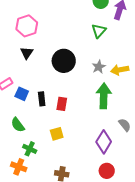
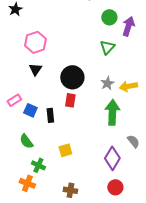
red rectangle: (62, 104) -> (70, 100), moved

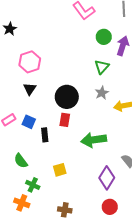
gray star: (107, 83) -> (102, 93), moved
blue square: (30, 110) -> (29, 122), moved
green arrow: (112, 112) -> (94, 140), moved, turned -100

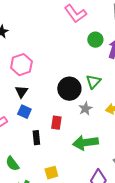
green triangle: (102, 67) -> (93, 82), moved
gray star: (102, 93) -> (85, 109), moved
black circle: (67, 97) -> (69, 89), moved
blue square: (29, 122) -> (24, 112), moved

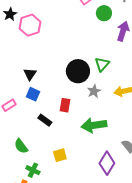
green circle: (95, 40) -> (104, 13), moved
pink hexagon: (21, 65) -> (30, 25), moved
black rectangle: (36, 138) -> (45, 120), turned -48

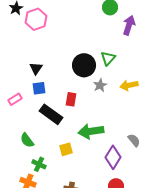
blue square: (33, 94) -> (39, 88), turned -32
black rectangle: (45, 120) -> (51, 114), size x1.6
green arrow: (94, 125) -> (91, 131), moved

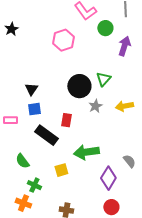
pink hexagon: (36, 19) -> (63, 40), moved
pink rectangle: (15, 99) -> (10, 120), turned 32

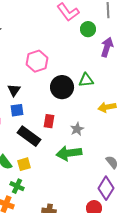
pink hexagon: (63, 40) -> (37, 61), moved
green triangle: (103, 79) -> (86, 80), turned 42
gray star: (95, 106) -> (77, 129), moved
yellow square: (61, 170) -> (24, 164), moved
purple diamond: (108, 178) -> (106, 188), moved

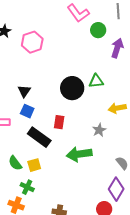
pink hexagon: (37, 61) -> (32, 42), moved
blue square: (17, 110) -> (27, 111), turned 32
gray star: (77, 129) -> (99, 130), moved

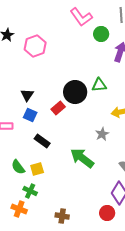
red rectangle: (59, 122) -> (58, 108), moved, turned 40
black rectangle: (39, 137) -> (42, 141), size x0.7
green arrow: (79, 154) -> (82, 158), turned 45

